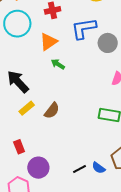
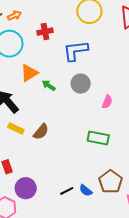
orange triangle: (48, 42) -> (29, 73), moved
gray circle: (108, 43) -> (81, 84), moved
yellow rectangle: (27, 108) -> (16, 128), turned 63

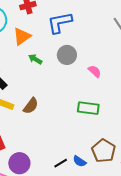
orange triangle: (29, 73) -> (22, 36), moved
pink semicircle: (107, 102) -> (95, 71), turned -64

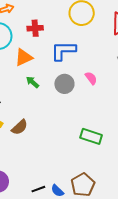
pink semicircle: (95, 71) -> (91, 78), moved
green rectangle: (88, 108) -> (91, 136), moved

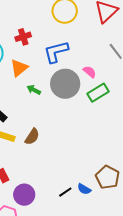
gray circle: (64, 84) -> (65, 84), size x1.5
green rectangle: (91, 136) -> (98, 93), moved, turned -35

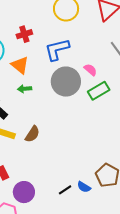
orange triangle: (19, 68) -> (20, 65), turned -42
green arrow: (34, 90) -> (25, 89), moved, turned -32

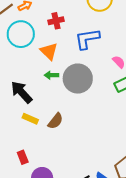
gray circle: (66, 82) -> (78, 79), moved

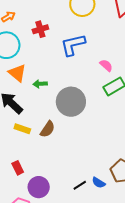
orange triangle: (49, 51) -> (17, 73), moved
gray circle: (78, 79) -> (71, 102), moved

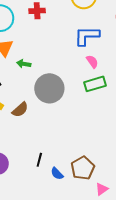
blue L-shape: (73, 45) -> (87, 36), moved
black line: (80, 185) -> (39, 160), moved, turned -56

